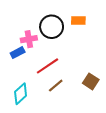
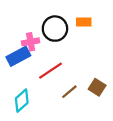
blue rectangle: (18, 53) -> (18, 56), size x1.5
brown line: (56, 86) -> (69, 92), moved

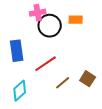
pink cross: (31, 42) -> (38, 13), moved
blue rectangle: (18, 56) -> (17, 51), turned -70

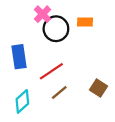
pink cross: (38, 13) -> (43, 14), turned -35
brown line: (63, 83) -> (59, 93), moved

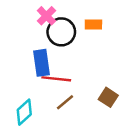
blue rectangle: (19, 57) -> (42, 63), moved
red line: (51, 71) -> (56, 79), turned 40

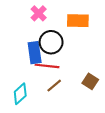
orange rectangle: (93, 24) -> (78, 21), size x1.5
black circle: (61, 32) -> (51, 42), moved

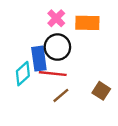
pink cross: (39, 13) -> (56, 18), moved
cyan diamond: (20, 94) -> (23, 74), moved

